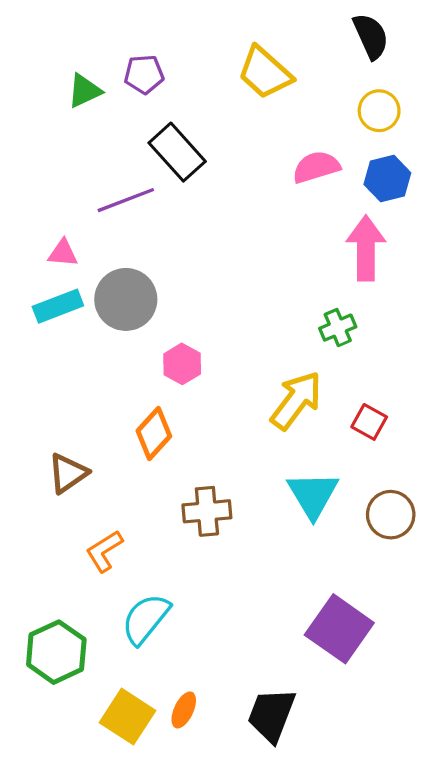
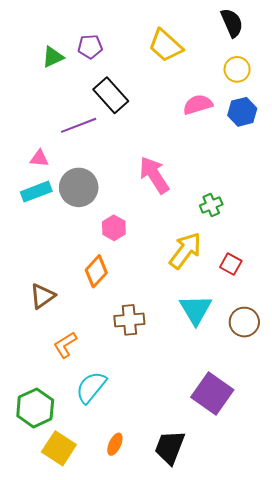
pink arrow: (366, 248) -> (154, 175), moved, turned -33
yellow square: (127, 717) -> (59, 448), moved

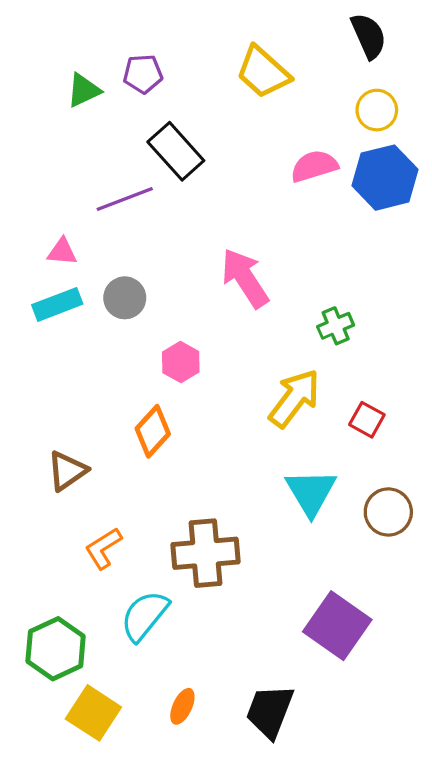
blue hexagon: (242, 112) -> (385, 178), size x1.4
gray circle: (79, 187) -> (125, 298), size x0.7
brown cross: (129, 320) -> (205, 553), moved, size x1.4

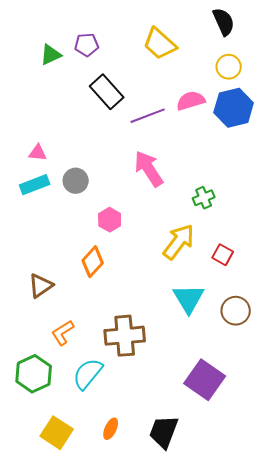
purple line: (125, 199) -> (148, 116), moved
green hexagon: (56, 649) -> (34, 374), moved

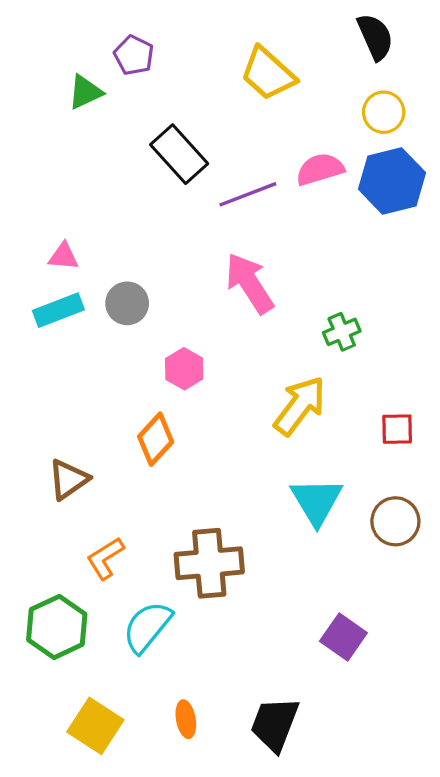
purple pentagon: (87, 45) -> (134, 55), moved, turned 30
red square: (223, 255) -> (397, 429), moved, turned -30
purple square: (205, 380) -> (343, 637), size x0.7
orange ellipse: (111, 429) -> (186, 719), turned -35

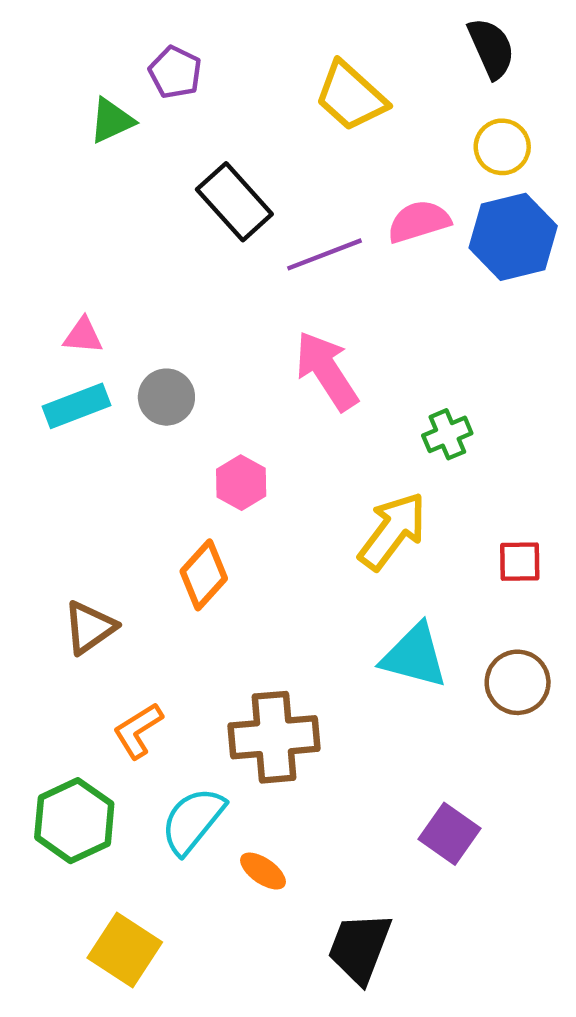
cyan triangle: (317, 501) -> (414, 656), turned -44
orange ellipse: (186, 719) -> (263, 871), moved, turned -45

